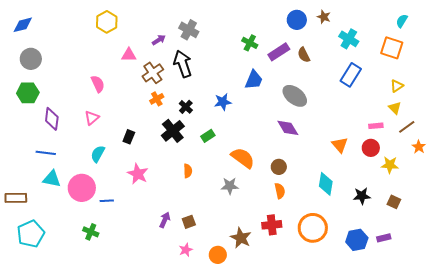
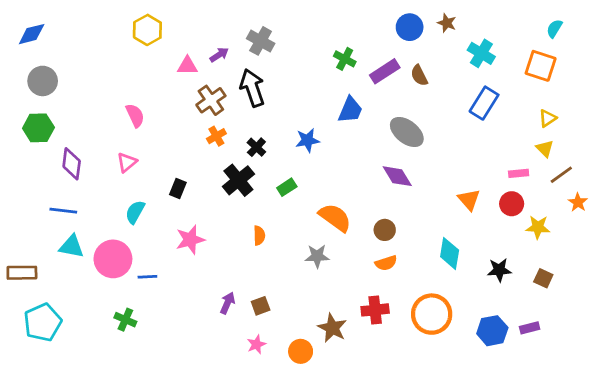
pink triangle: (129, 55) -> (187, 66), moved
pink star: (138, 174) -> (190, 240), turned 30
orange semicircle: (280, 191) -> (386, 263), turned 84

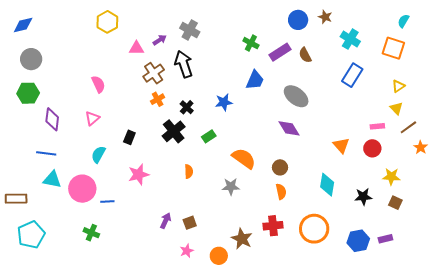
yellow star: (538, 227) -> (391, 177), moved
orange semicircle: (386, 263) -> (281, 192), turned -84

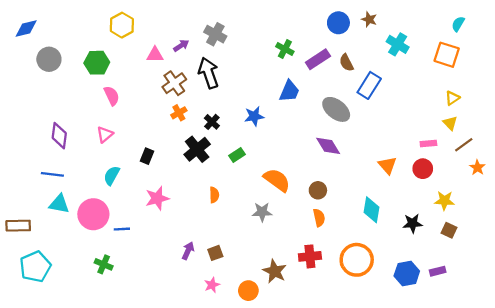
gray circle: (31, 59) -> (49, 59), moved
blue rectangle: (352, 75) -> (369, 85), moved
green hexagon: (28, 93) -> (97, 63), moved

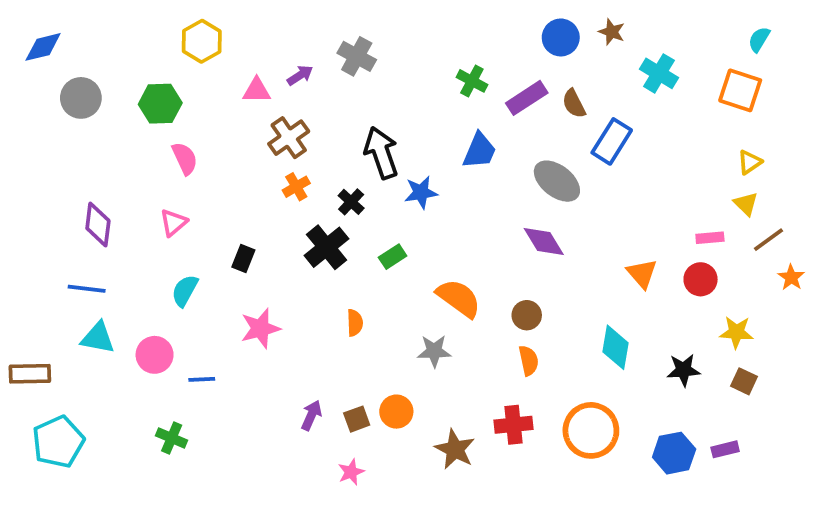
black arrow: (209, 73) -> (381, 153), moved
pink circle: (93, 214) -> (155, 355), size x0.7
orange circle: (248, 291) -> (396, 412), moved

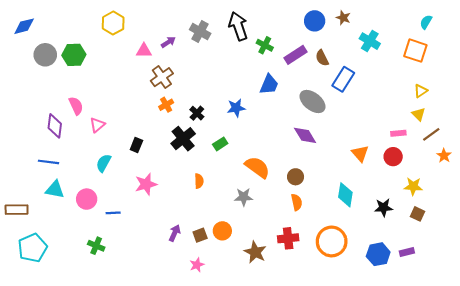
green hexagon: (160, 104) -> (74, 55), moved
black arrow: (381, 153) -> (238, 26), moved
pink semicircle: (185, 158) -> (76, 106), moved

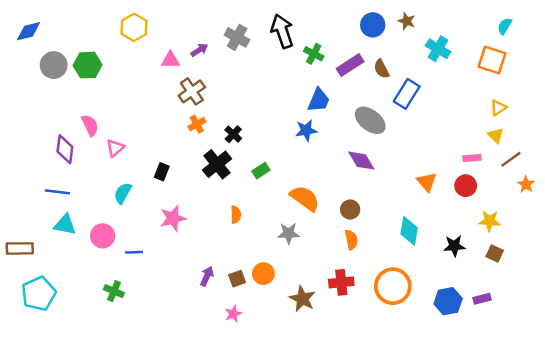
blue star: (236, 108) -> (306, 130), moved

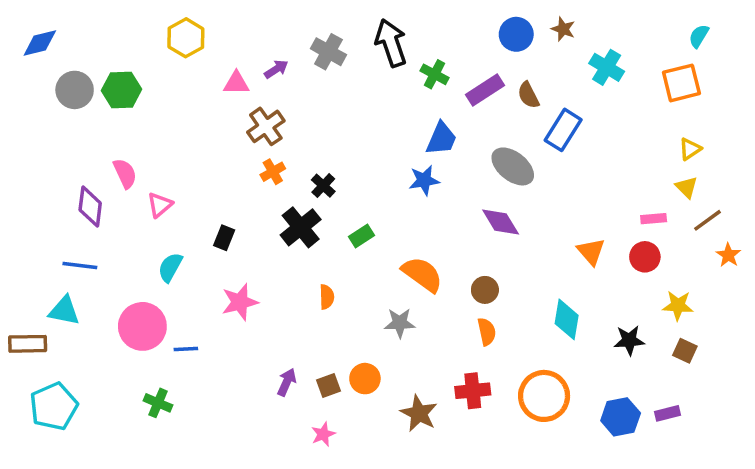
orange square: (492, 60) -> (681, 83), turned -32
cyan triangle: (65, 225) -> (64, 311), moved
pink circle: (103, 236) -> (142, 326), size x1.4

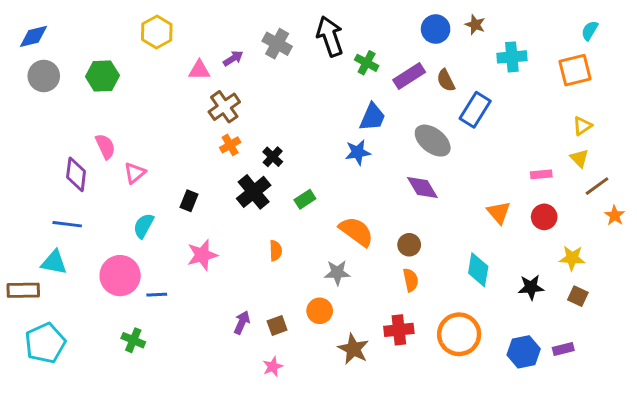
cyan cross: (607, 67) -> (512, 57), turned -36
gray circle: (75, 90) -> (44, 76), moved
pink rectangle: (654, 219) -> (541, 174), moved
orange circle: (365, 379) -> (320, 311), moved

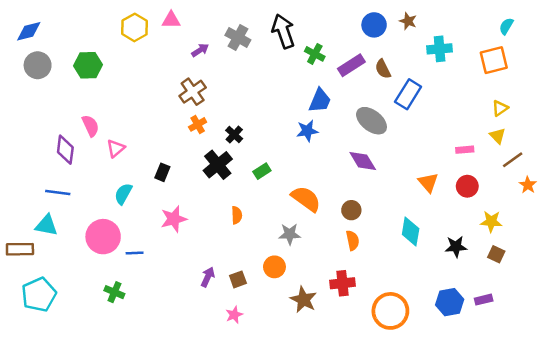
pink triangle: (199, 70) -> (171, 20), moved
orange circle: (459, 334) -> (390, 311), moved

